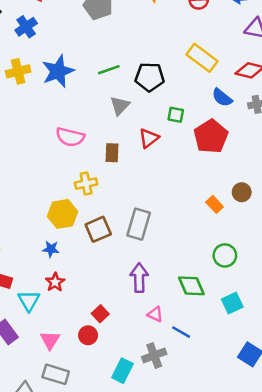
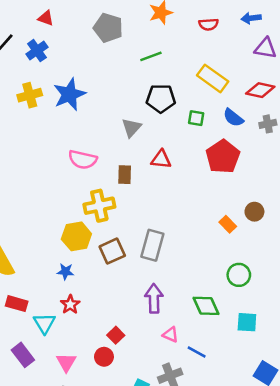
green line: (109, 70) -> (151, 56), moved
green square: (176, 115) -> (196, 118), moved
red triangle: (149, 138) -> (161, 159), turned 45
yellow cross: (86, 184) -> (99, 206), size x1.4
cyan square: (232, 303) -> (247, 322), turned 30

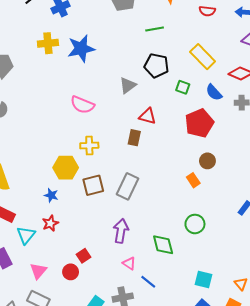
brown rectangle: (125, 175) -> (134, 138), moved
yellow cross: (99, 206) -> (89, 146), size x0.7
brown circle: (254, 212) -> (207, 161), moved
cyan square: (247, 322) -> (204, 279), moved

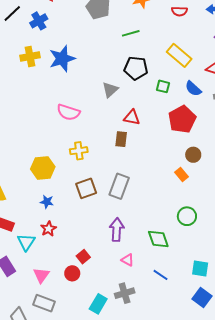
yellow hexagon: (66, 168) -> (43, 168), moved
blue line: (148, 282) -> (161, 275), moved

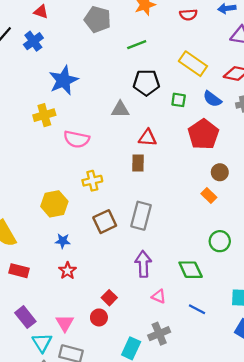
yellow cross: (30, 57) -> (44, 115), moved
gray triangle: (110, 90) -> (120, 109), turned 48
cyan triangle: (26, 242) -> (42, 343), moved

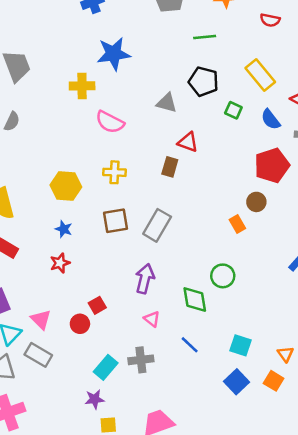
red pentagon: (203, 134) -> (272, 165), moved
green circle: (220, 241) -> (223, 276), moved
pink triangle: (65, 323) -> (41, 319), turned -30

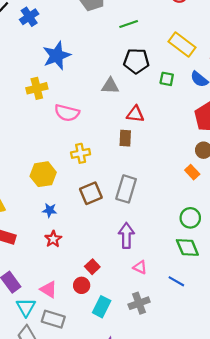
green diamond: (195, 300) -> (187, 247), moved
cyan rectangle: (106, 367) -> (102, 307), moved

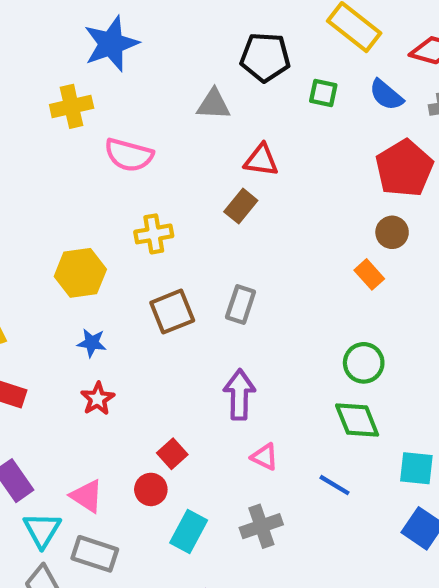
brown rectangle: (125, 138) -> (241, 206), turned 35
gray rectangle: (126, 189) -> (241, 304), size x0.7

